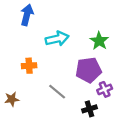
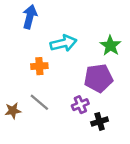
orange cross: (29, 66) -> (39, 66), moved
purple cross: (105, 89) -> (80, 105), moved
gray line: (57, 92) -> (39, 102), moved

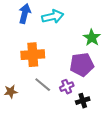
cyan arrow: (63, 43) -> (53, 17), moved
orange cross: (39, 66) -> (33, 55), size x1.6
gray line: (39, 102) -> (43, 85), moved

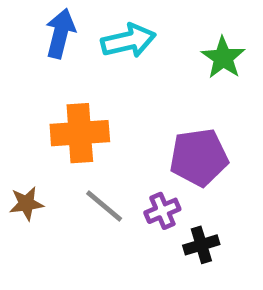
green star: (92, 38) -> (223, 58), moved
brown star: (11, 92) -> (26, 204), moved

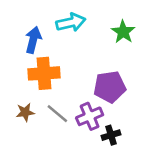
blue arrow: (60, 33) -> (33, 40), moved
brown star: (26, 204) -> (25, 112), moved
purple cross: (162, 211) -> (90, 116), size x1.4

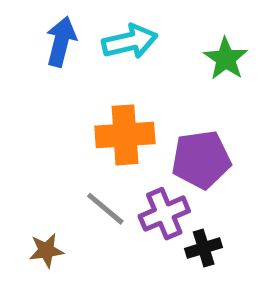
blue arrow: (33, 40) -> (61, 42), moved
orange cross: (44, 73) -> (125, 135), moved
brown star: (25, 112) -> (46, 250), moved

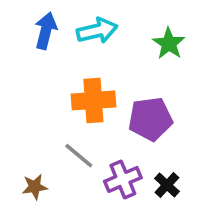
purple cross: (164, 214) -> (123, 179), moved
black cross: (204, 248) -> (167, 185), moved, turned -30

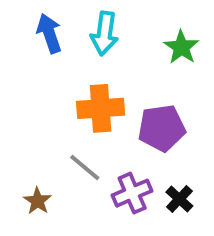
blue arrow: (46, 31) -> (49, 33), turned -33
cyan arrow: (97, 31) -> (104, 33), turned 111
brown star: (35, 187) -> (37, 201), turned -30

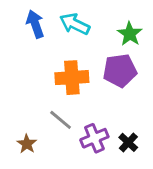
cyan arrow: (104, 33) -> (75, 24), turned 108
purple pentagon: (162, 128) -> (120, 71), moved

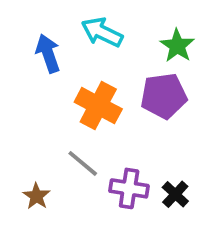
blue arrow: (35, 24) -> (48, 53), moved
orange cross: (72, 78) -> (98, 106), turned 32
purple cross: (94, 138) -> (129, 188), turned 32

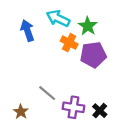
green star: (177, 46) -> (88, 26), moved
orange cross: (98, 106) -> (69, 43), moved, size x0.7

